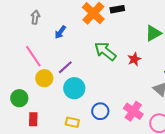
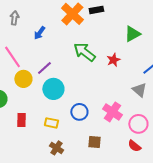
red rectangle: (33, 119) -> (21, 120), moved

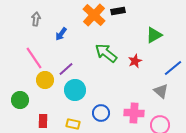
pink cross: (112, 112) -> (134, 113), turned -30

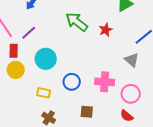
purple line: (66, 69) -> (29, 33), moved
yellow circle: (45, 80) -> (16, 70), moved
red rectangle: (43, 121) -> (14, 51), moved

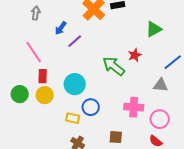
green arrow: (77, 22) -> (114, 66), moved
purple line: (29, 33) -> (75, 41), moved
gray triangle: (132, 60) -> (161, 85), turned -35
blue circle: (72, 82) -> (91, 107), moved

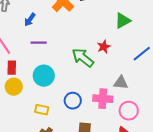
purple line: (75, 41) -> (39, 43), moved, turned 42
gray triangle: (161, 85) -> (121, 83), moved
blue circle: (91, 107) -> (73, 101), moved

